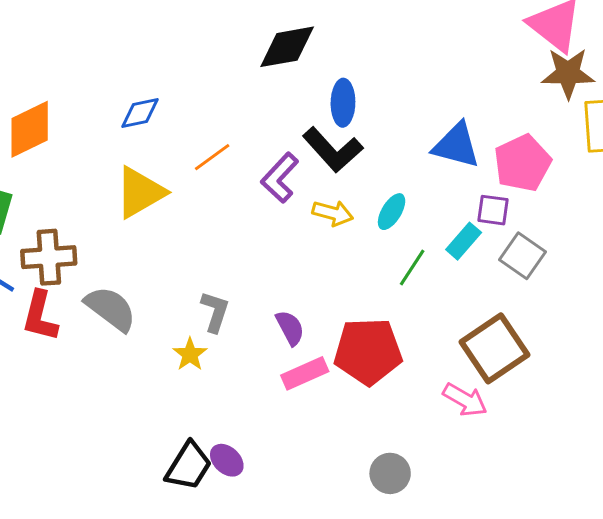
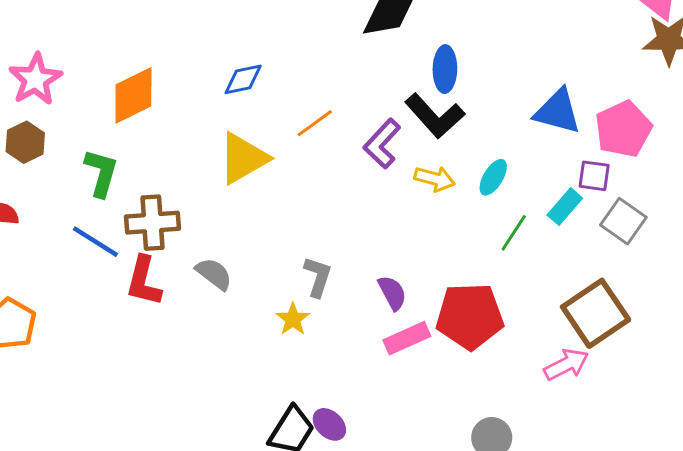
gray semicircle: (111, 309) -> (214, 274), size x0.7
pink arrow: (465, 400) -> (566, 364), turned -57

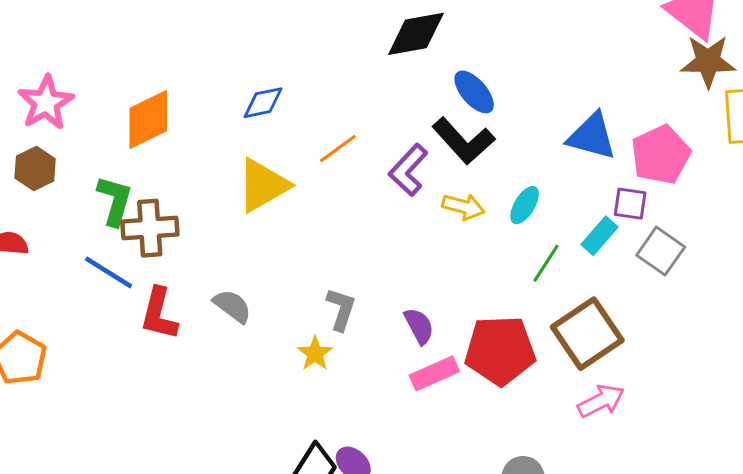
blue ellipse: (445, 69) -> (474, 92), turned -42
brown cross: (152, 223) -> (150, 228), moved
brown square: (596, 313) -> (587, 334), moved

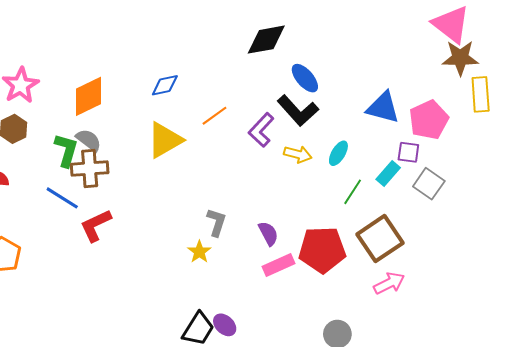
gray semicircle: (232, 306) -> (89, 140), moved
red L-shape: (159, 314) -> (96, 225), turned 51

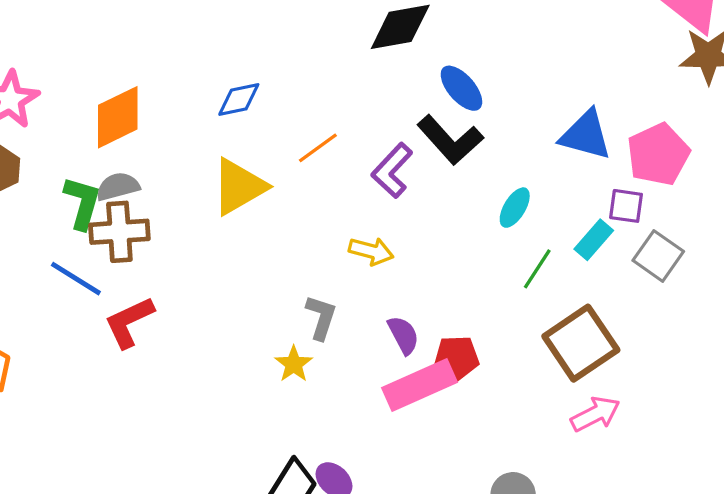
gray semicircle: (89, 140) -> (118, 187), turned -52
yellow arrow: (298, 154) -> (371, 251), moved
red pentagon: (322, 250) -> (457, 358), moved, size x0.6
pink rectangle: (278, 265) -> (419, 385), size x1.4

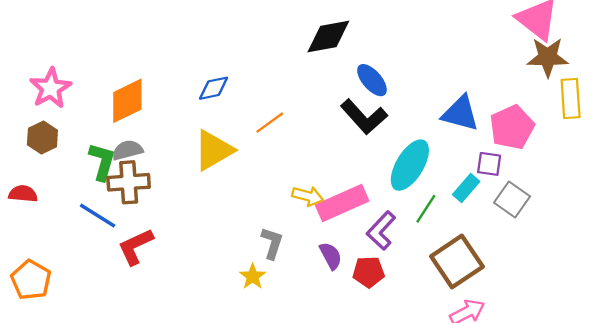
purple L-shape: (392, 170) -> (381, 231), moved
cyan ellipse: (515, 208) -> (410, 165), size x1.8
pink rectangle: (419, 385) -> (342, 203), moved

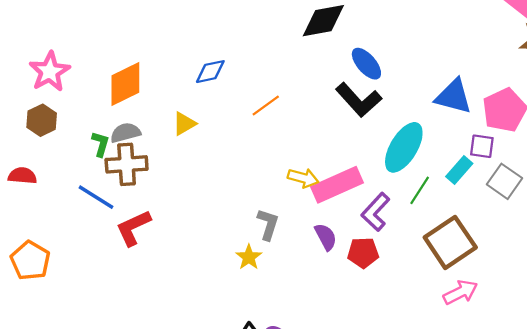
yellow triangle: (214, 150) -> (184, 124), moved, size x0.6
green L-shape: (102, 162) -> (101, 144), size x0.7

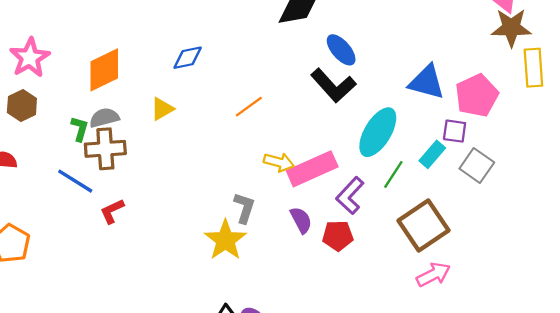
orange line: (266, 106) -> (249, 107), moved
red L-shape: (133, 228) -> (112, 211), size x0.7
yellow star: (249, 257) -> (225, 240), size x1.6

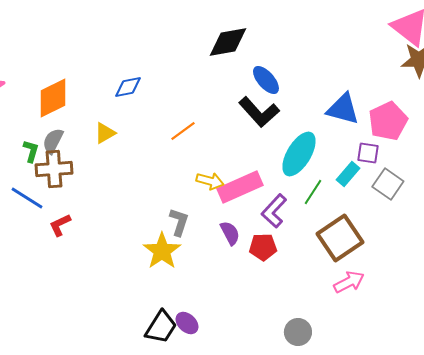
gray semicircle: (104, 118) -> (53, 141), turned -48

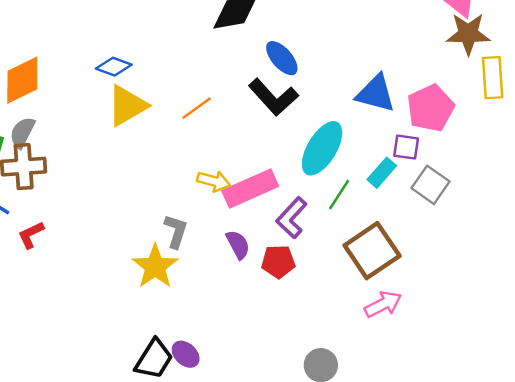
blue diamond: (128, 87) -> (114, 67), turned 32
orange line: (183, 131) -> (197, 108), moved
yellow triangle: (105, 133) -> (127, 106), moved, size x1.6

